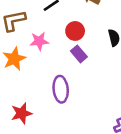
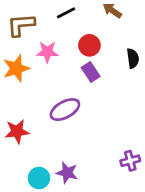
purple ellipse: (61, 89) -> (65, 110), turned 60

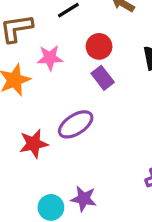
red star: (17, 132) -> (34, 144), moved

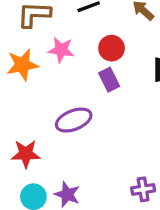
red star: (34, 144) -> (26, 154), moved

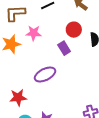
red circle: (112, 48) -> (74, 30), moved

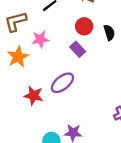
red star: (18, 97) -> (34, 96), moved, turned 30

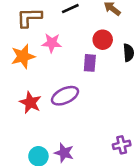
purple rectangle: (78, 49) -> (90, 63), turned 35

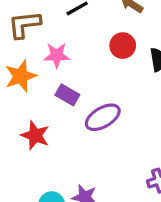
purple rectangle: (90, 63) -> (67, 95), moved, turned -60
purple ellipse: (65, 96) -> (103, 117), moved

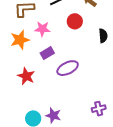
red circle: (123, 46) -> (75, 21), moved
purple rectangle: (67, 95) -> (47, 53), turned -64

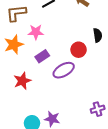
red circle: (75, 21) -> (79, 50), moved
red star: (26, 76) -> (22, 81), turned 30

